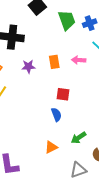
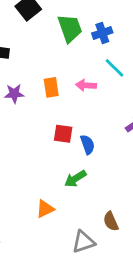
blue semicircle: (56, 115) -> (87, 145), moved
green arrow: (79, 138) -> (75, 179), moved

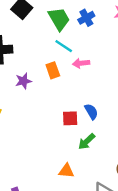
cyan line: (115, 68) -> (64, 46), moved
red square: (63, 134) -> (70, 118), moved
orange triangle: (45, 209) -> (66, 171), turned 42

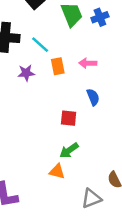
cyan line: (64, 46) -> (40, 45), moved
blue semicircle: (91, 112) -> (93, 97), moved
green arrow: (87, 142) -> (69, 150), moved

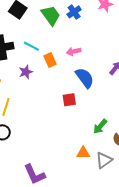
blue semicircle: (93, 97) -> (85, 78), size x1.5
green arrow: (69, 150) -> (100, 126), moved
orange triangle: (57, 171) -> (83, 153), moved

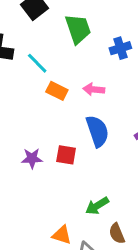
blue cross: (74, 12) -> (120, 48), moved
orange rectangle: (50, 60) -> (57, 91), turned -56
purple star: (26, 72) -> (32, 158), moved

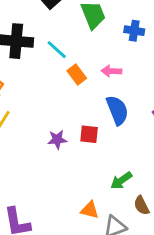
blue cross: (120, 48) -> (134, 31), turned 30
orange rectangle: (57, 91) -> (77, 75), turned 30

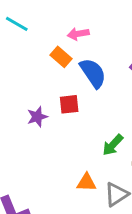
orange rectangle: (77, 75) -> (61, 57), moved

